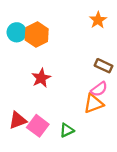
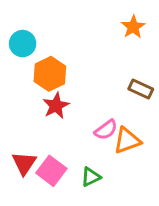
orange hexagon: (37, 35) -> (50, 74), moved
pink semicircle: (99, 89) -> (106, 130), moved
red triangle: (18, 120) -> (24, 163), turned -36

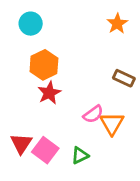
cyan circle: (23, 44) -> (31, 24), moved
orange triangle: (127, 140) -> (112, 123), turned -40

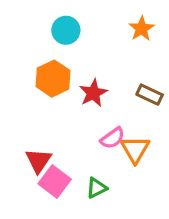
cyan circle: (31, 24) -> (66, 30), moved
red star: (49, 93) -> (93, 93), moved
red triangle: (21, 143) -> (39, 161), moved

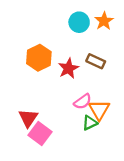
cyan circle: (66, 30) -> (79, 22), moved
brown rectangle: (150, 95) -> (96, 61), moved
green triangle: (96, 188) -> (90, 123), moved

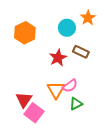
cyan circle: (79, 22) -> (67, 28), moved
orange hexagon: (39, 58) -> (25, 33), moved
orange triangle: (99, 110) -> (56, 90), moved

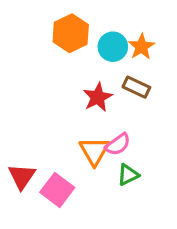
orange star: (88, 18) -> (141, 47), moved
orange hexagon: (25, 33) -> (71, 33), moved
red triangle: (24, 100) -> (22, 176), moved

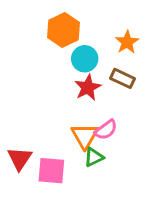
cyan circle: (113, 47) -> (85, 59), moved
green triangle: (128, 175) -> (94, 157), moved
pink square: (57, 190) -> (51, 171), turned -32

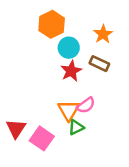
pink square: (51, 171) -> (42, 138), turned 30

